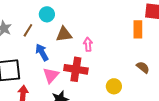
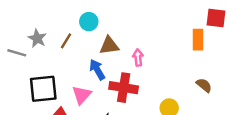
blue arrow: (42, 52) -> (97, 70), moved
pink triangle: (51, 75) -> (82, 95), moved

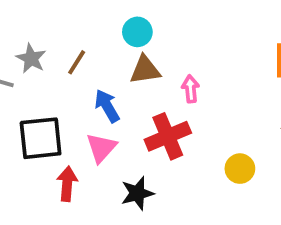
cyan circle: (89, 22) -> (137, 32), moved
blue arrow: (97, 70) -> (107, 106), moved
red cross: (124, 88) -> (168, 136), turned -32

